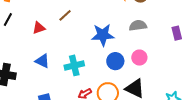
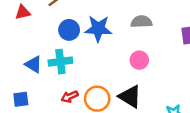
blue triangle: (42, 61) -> (33, 64), moved
blue circle: (115, 61) -> (69, 30), moved

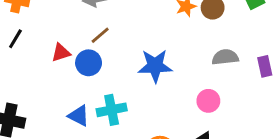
gray semicircle: (141, 22) -> (225, 57), moved
blue circle: (69, 30) -> (89, 63), moved

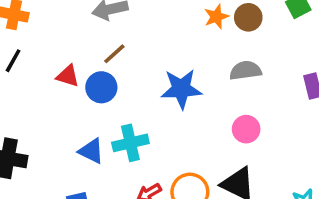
red triangle: (61, 53) -> (68, 76), turned 36
gray semicircle: (225, 57) -> (245, 71), moved

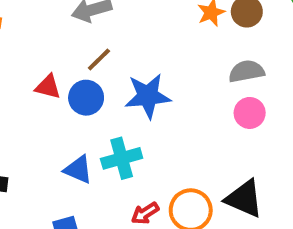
blue star: (181, 89) -> (148, 96), moved
pink circle: (246, 129) -> (250, 113), moved

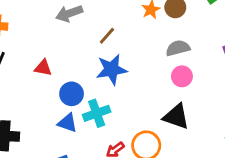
brown line: (99, 59) -> (107, 36), moved
blue circle: (86, 98) -> (72, 94), moved
black triangle: (244, 199) -> (176, 117), moved

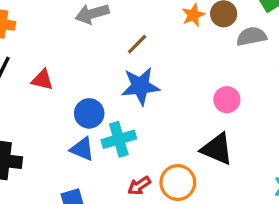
gray semicircle: (178, 48) -> (251, 36), moved
red triangle: (43, 68) -> (42, 80), moved

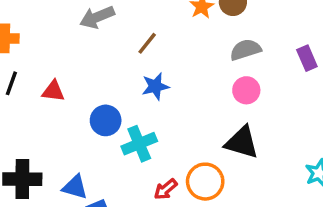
gray semicircle: (251, 36) -> (245, 50), moved
blue star: (140, 86) -> (155, 86), size x0.7
blue triangle: (82, 149) -> (75, 187), moved

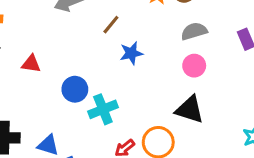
blue star: (155, 86) -> (131, 53), moved

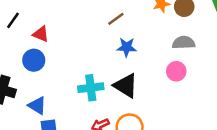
blue circle: (75, 89) -> (34, 60), moved
black triangle: (190, 110) -> (126, 86), moved

